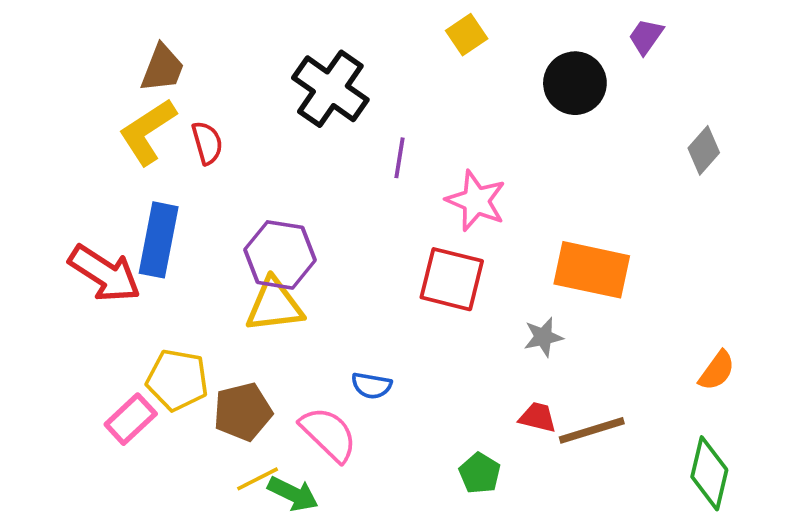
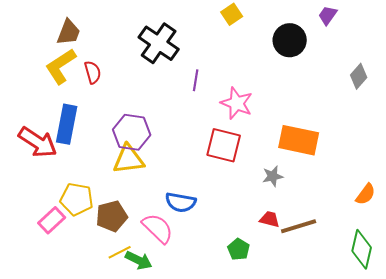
blue semicircle: (371, 386) -> (181, 202), size x1.4

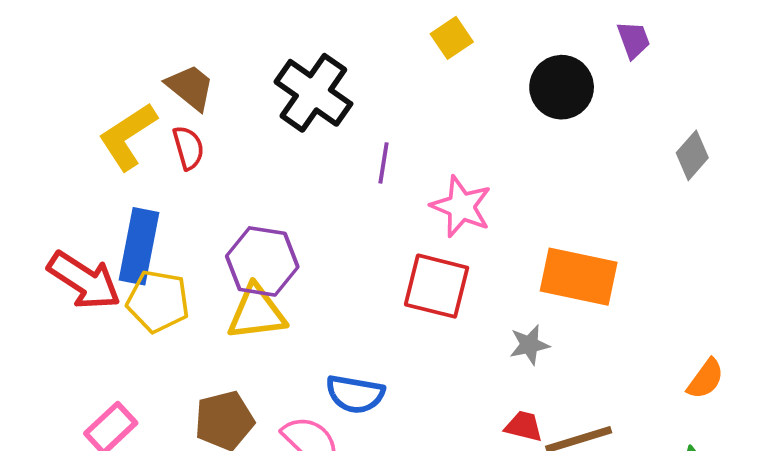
purple trapezoid: (328, 15) -> (634, 40), turned 125
brown trapezoid: (69, 32) -> (190, 87), moved, turned -72
yellow pentagon: (77, 199) -> (158, 301), moved

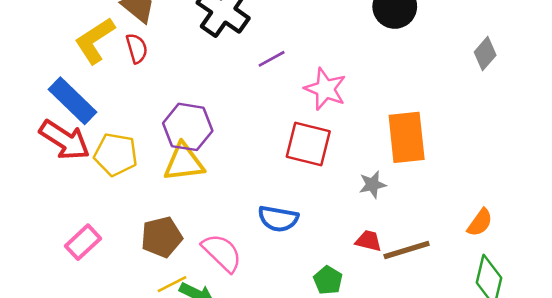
purple line: (383, 163) -> (272, 59), turned 52
blue rectangle: (139, 246) -> (73, 101), moved, turned -57
orange rectangle: (579, 277) -> (407, 137), turned 72
orange semicircle: (706, 379) -> (480, 223), moved
blue semicircle: (355, 394) -> (278, 219), moved

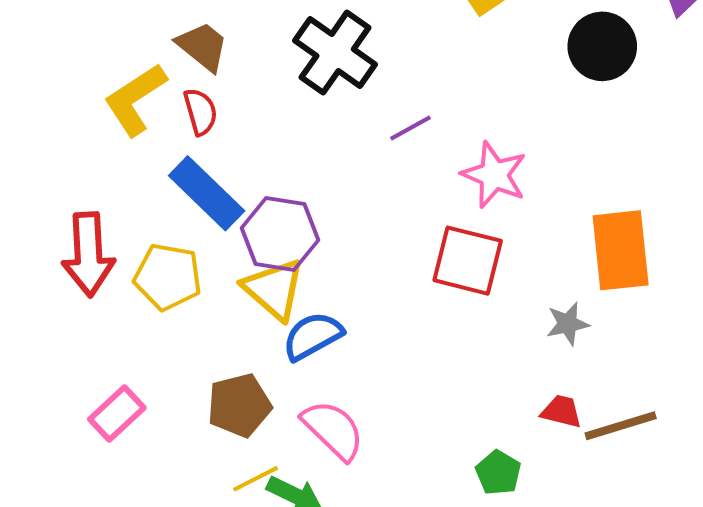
blue rectangle: (73, 101) -> (207, 193), moved
red arrow: (65, 140) -> (88, 254), turned 54
yellow triangle: (184, 162) -> (274, 289), turned 48
blue semicircle: (278, 219) -> (313, 336), moved, turned 141

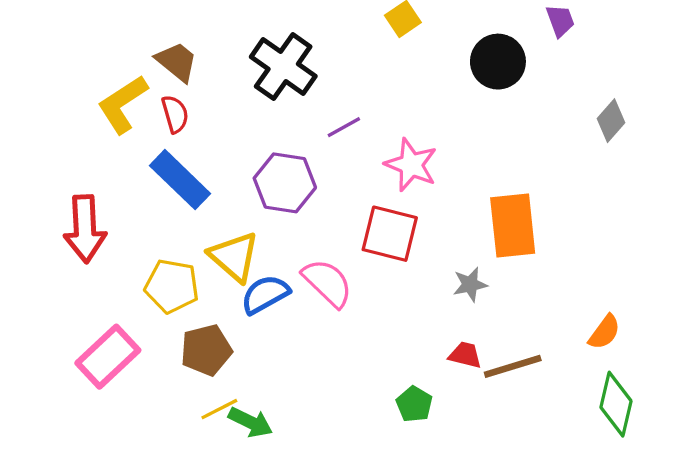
purple hexagon: (280, 234) -> (285, 183), moved
yellow pentagon: (168, 277) -> (172, 286), moved
pink rectangle: (117, 413) -> (108, 357), size x1.4
pink semicircle: (333, 430) -> (327, 283), moved

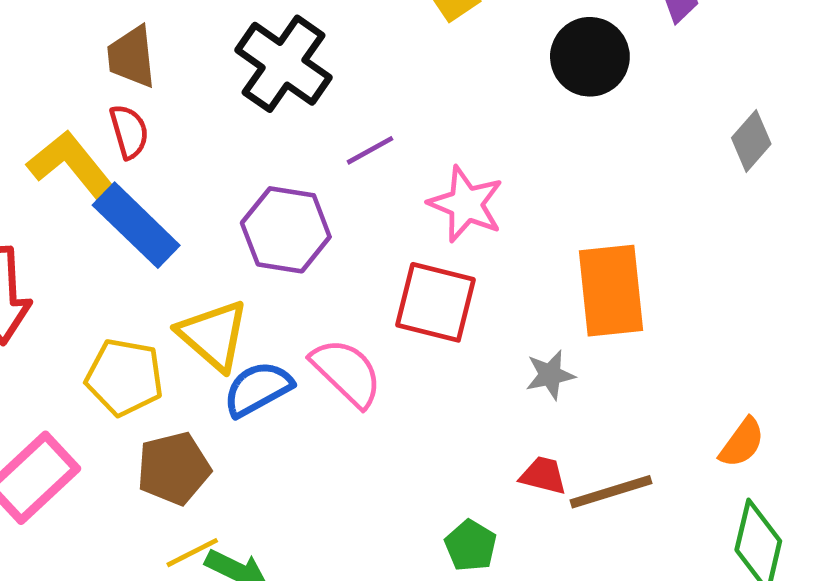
brown trapezoid: (177, 62) -> (131, 57), turned -135
yellow L-shape: (123, 104) -> (71, 164), moved, turned 84

